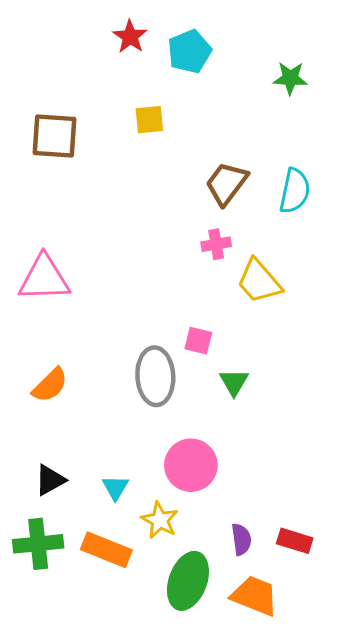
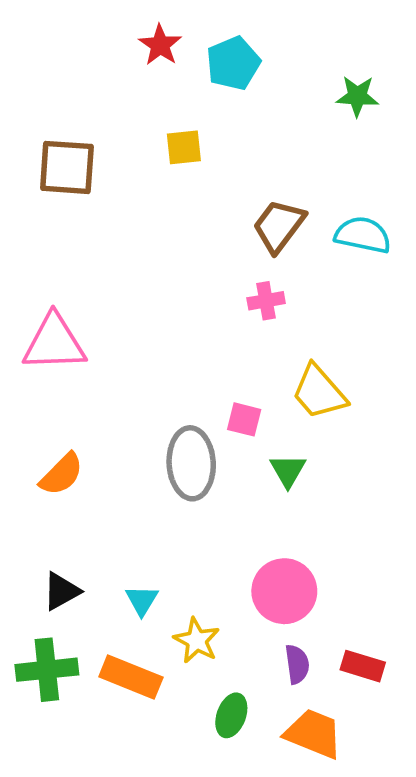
cyan semicircle: (295, 191) -> (363, 235), turned -90
yellow trapezoid: (259, 281) -> (319, 392), moved
pink circle: (191, 465) -> (284, 591), moved
green ellipse: (188, 581) -> (231, 715), size x0.6

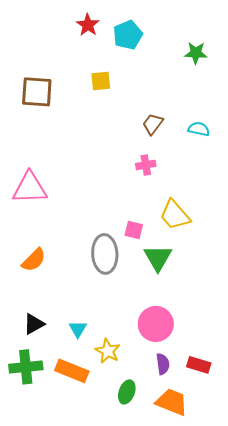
brown trapezoid: (279, 226) -> (153, 124), size x0.7
cyan semicircle: (363, 235) -> (199, 129), size x0.7
green triangle: (288, 471) -> (158, 258), size x1.4

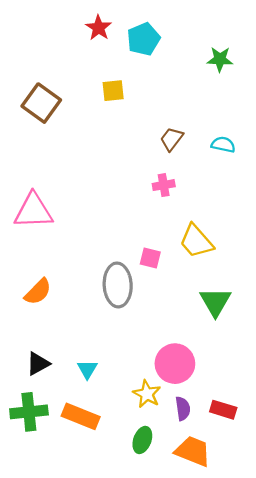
brown square: (37, 92) -> (41, 103), turned 32
green triangle: (158, 258) -> (215, 302), moved
yellow star: (108, 351) -> (147, 394), moved

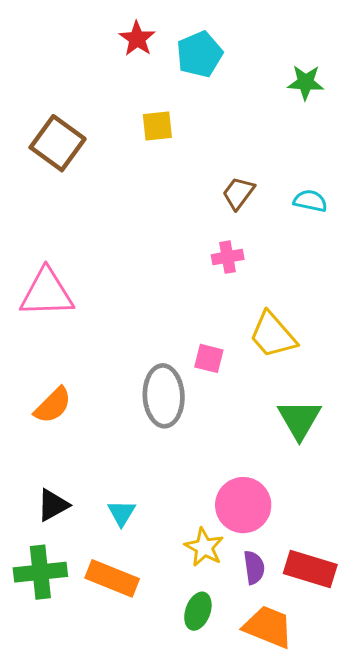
red rectangle: (223, 410) -> (310, 569), size x1.4

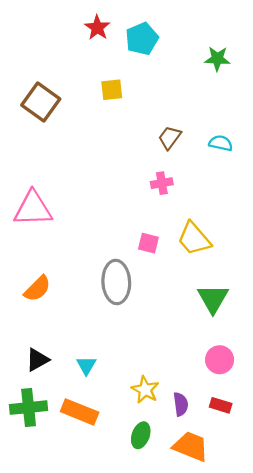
pink square: (209, 358) -> (148, 243), moved
pink circle: (243, 505) -> (220, 360), moved, size x0.7
red rectangle: (310, 569) -> (221, 405), size x0.6

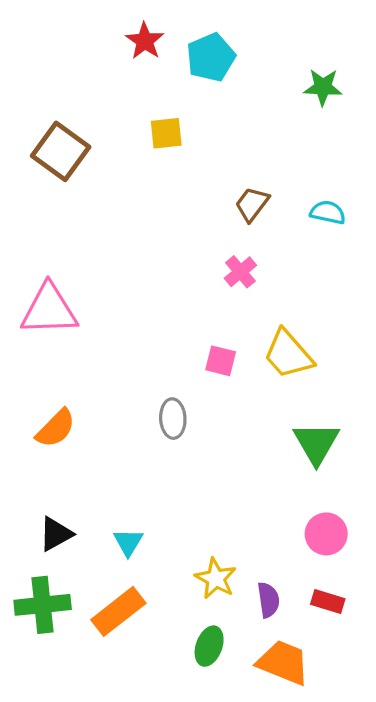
pink cross: (162, 183) -> (240, 272), turned -30
gray ellipse: (116, 282) -> (173, 419), size x0.6
orange rectangle: (80, 412) -> (118, 611), turned -60

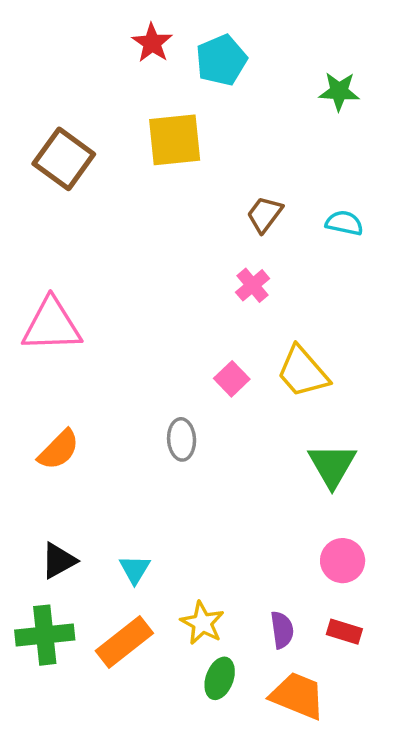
yellow square: (166, 133) -> (175, 140), size x1.6
pink square: (221, 361) -> (232, 379), turned 32
yellow star: (216, 578) -> (202, 623), moved

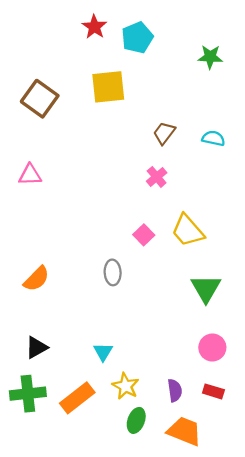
pink triangle: (52, 325) -> (30, 175), moved, size x0.6
cyan triangle: (135, 569) -> (103, 352), moved

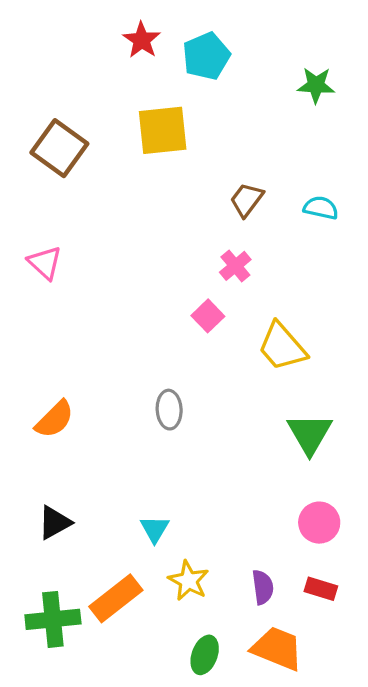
pink triangle: (30, 175) -> (45, 263), turned 45
pink square: (144, 235) -> (208, 316), moved
green cross: (28, 394) -> (53, 619), moved
green ellipse: (136, 420) -> (205, 655), moved

